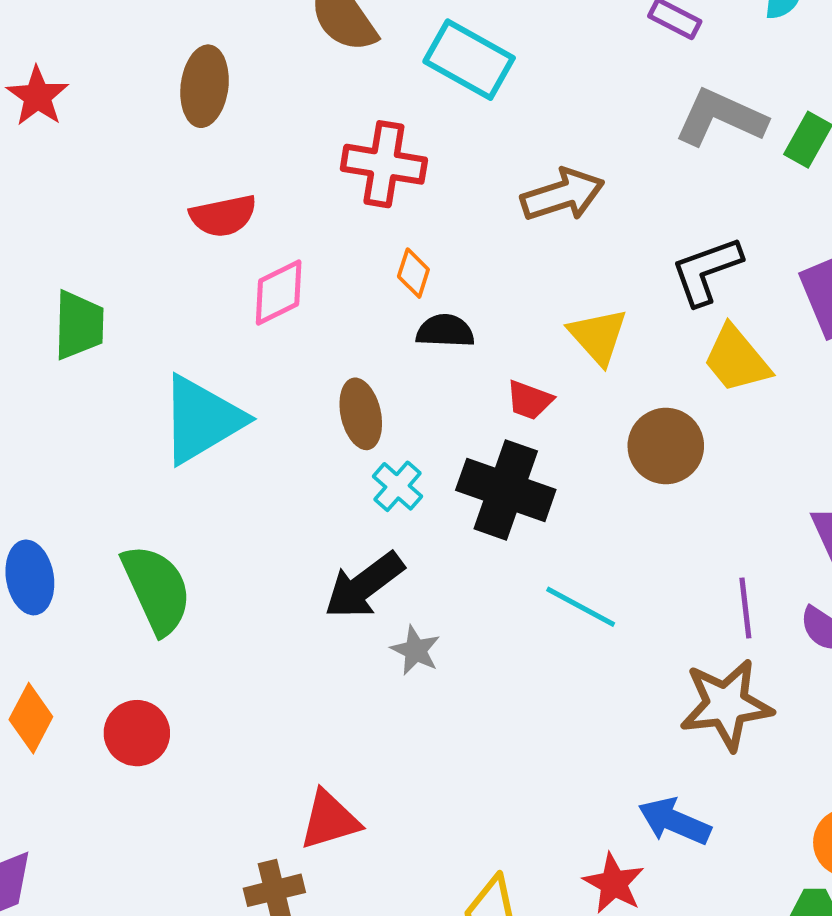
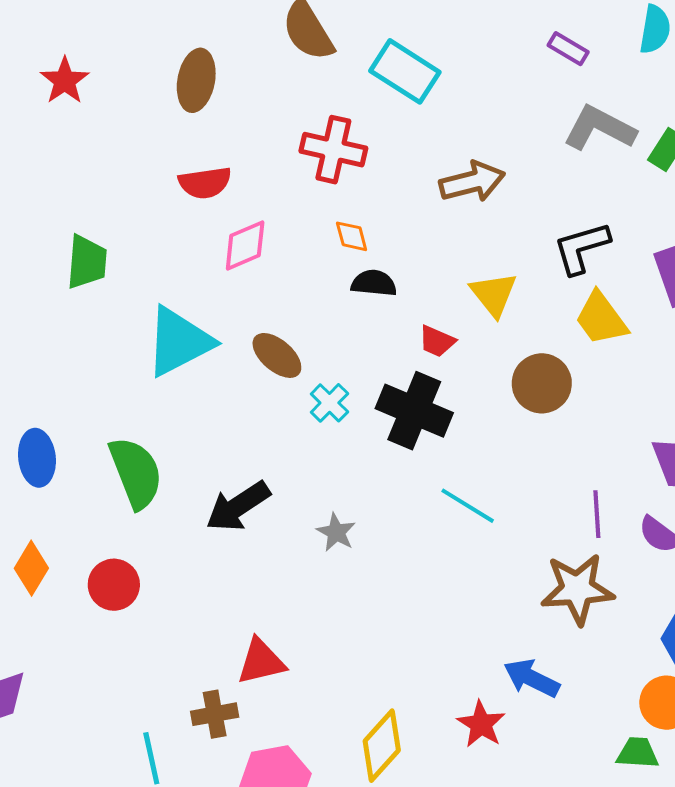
orange diamond: (413, 273) -> (352, 236), turned -36
brown ellipse: (361, 414) -> (277, 355), moved, turned -40
black arrow: (364, 585) -> (238, 506), moved

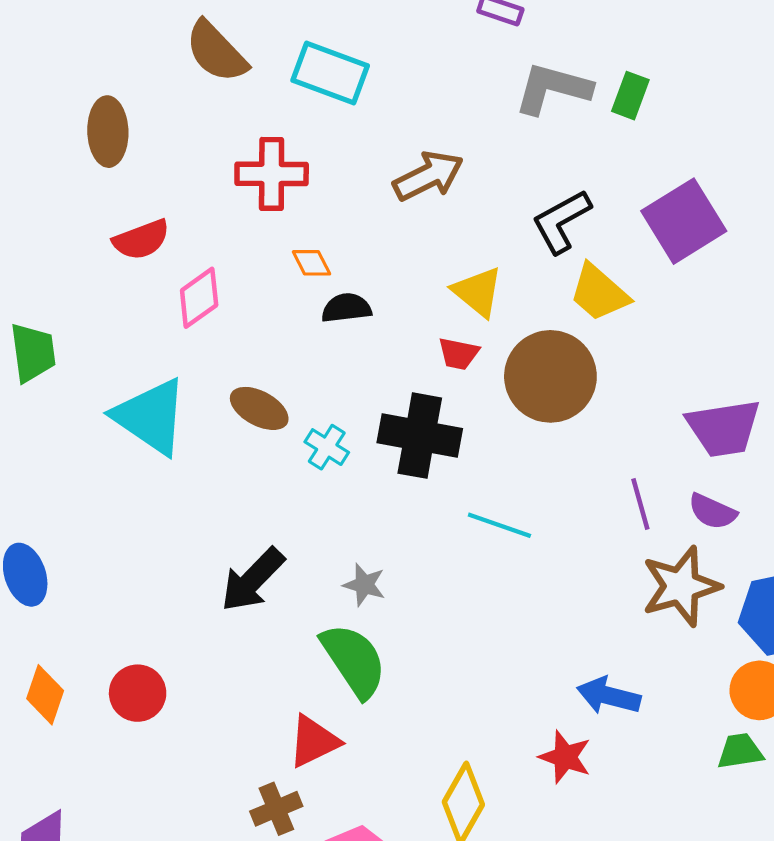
red trapezoid: (437, 341) -> (459, 354), moved
cyan triangle: (179, 342) -> (151, 417), turned -46
brown circle: (542, 383) -> (550, 376), size x1.4
green semicircle: (136, 473) -> (354, 660), moved
brown star: (577, 589) -> (681, 586), moved

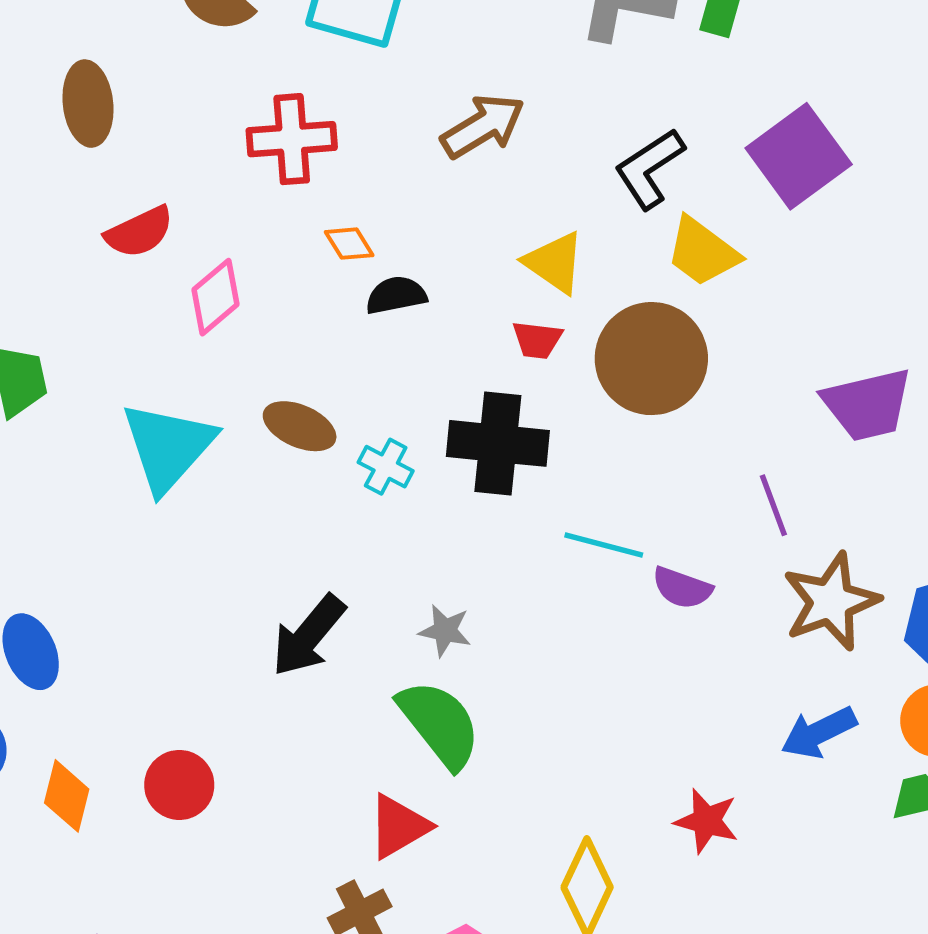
cyan triangle: (151, 417) -> (168, 447), turned 42
purple semicircle: (712, 511) -> (682, 588), moved
blue arrow: (609, 696) -> (819, 732), moved, turned -36

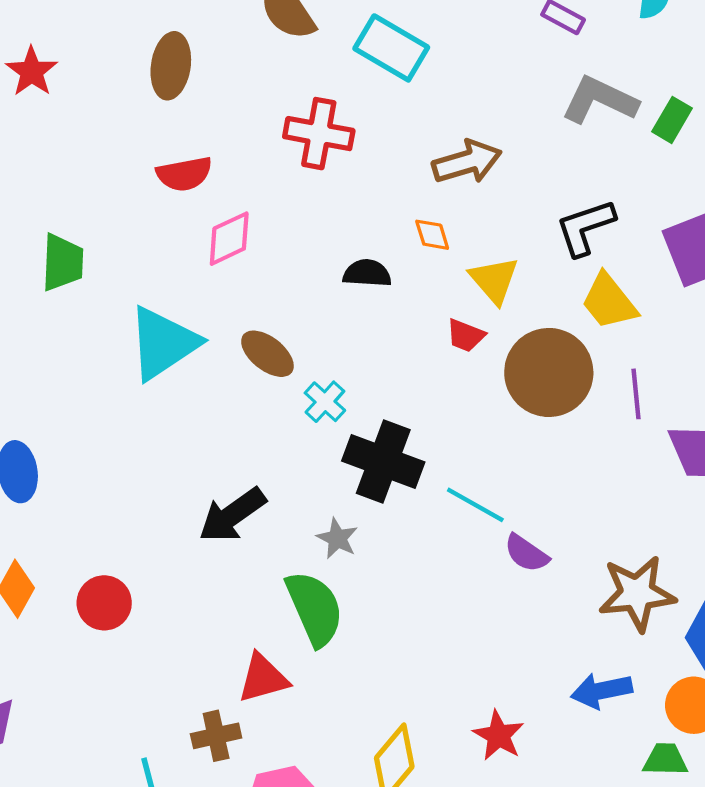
orange diamond: (349, 244) -> (432, 235), moved
black cross: (498, 443) -> (383, 462), moved
purple line: (773, 505) -> (636, 394), moved

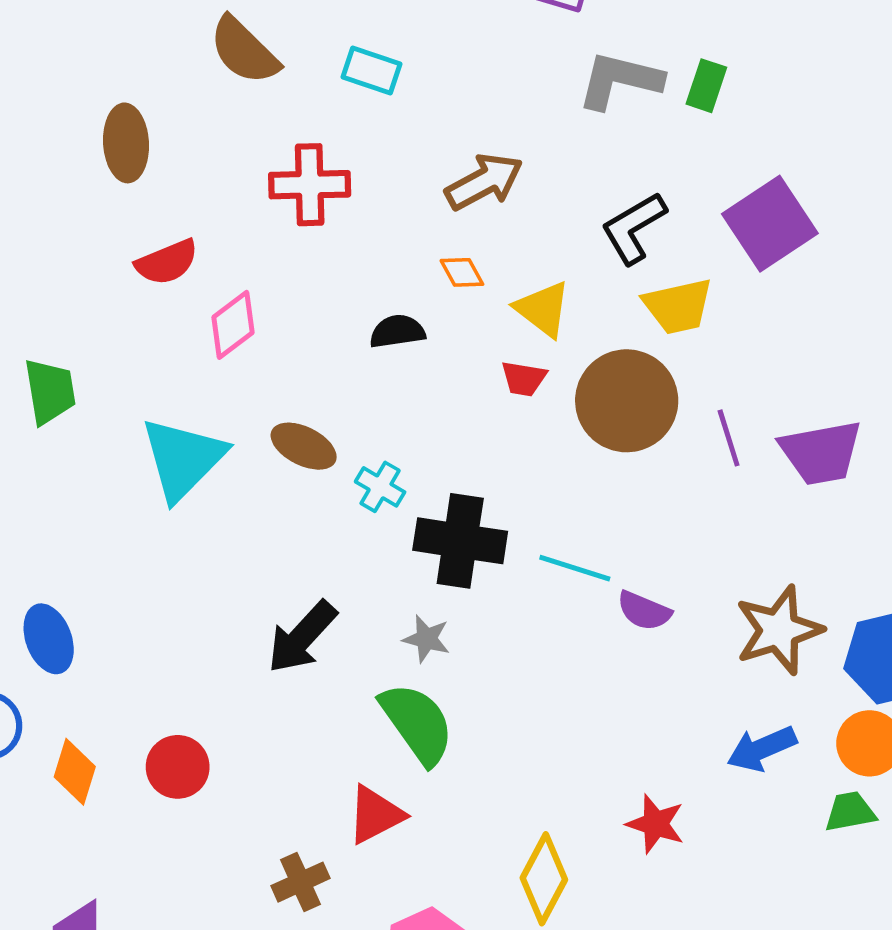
cyan rectangle: (391, 48) -> (371, 71), size x0.7
yellow trapezoid: (609, 301) -> (678, 306), turned -52
purple line: (636, 394) -> (729, 438), moved
brown cross: (216, 736) -> (301, 882), moved

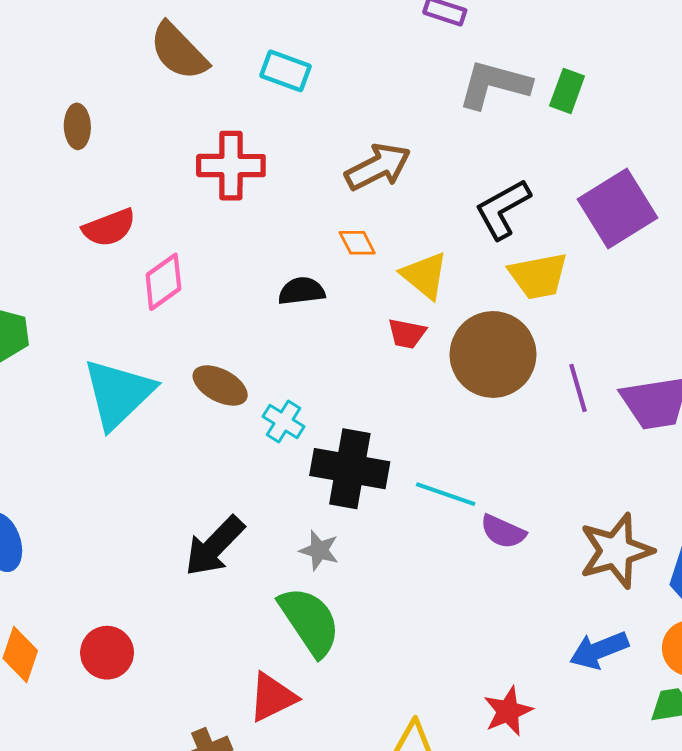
brown ellipse: (126, 143) -> (77, 126), size x0.7
red star: (656, 824) -> (508, 711), turned 30

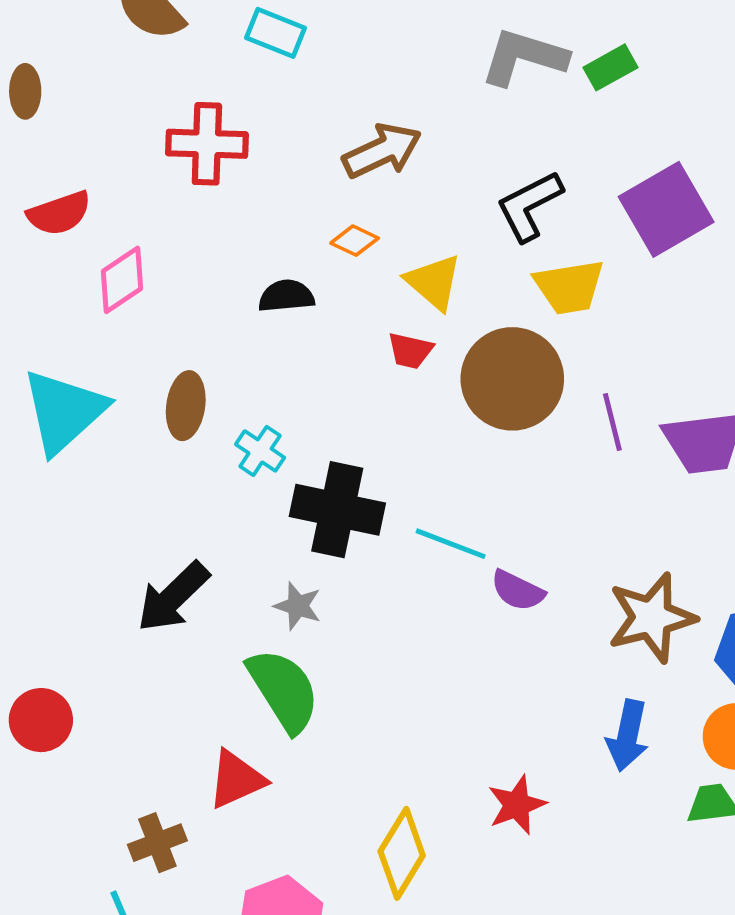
green rectangle: (567, 91) -> (610, 67), turned 39
orange diamond: (357, 243) -> (355, 241), turned -39
brown ellipse: (220, 385) -> (186, 406), turned 68
blue arrow: (599, 650) -> (628, 735), turned -58

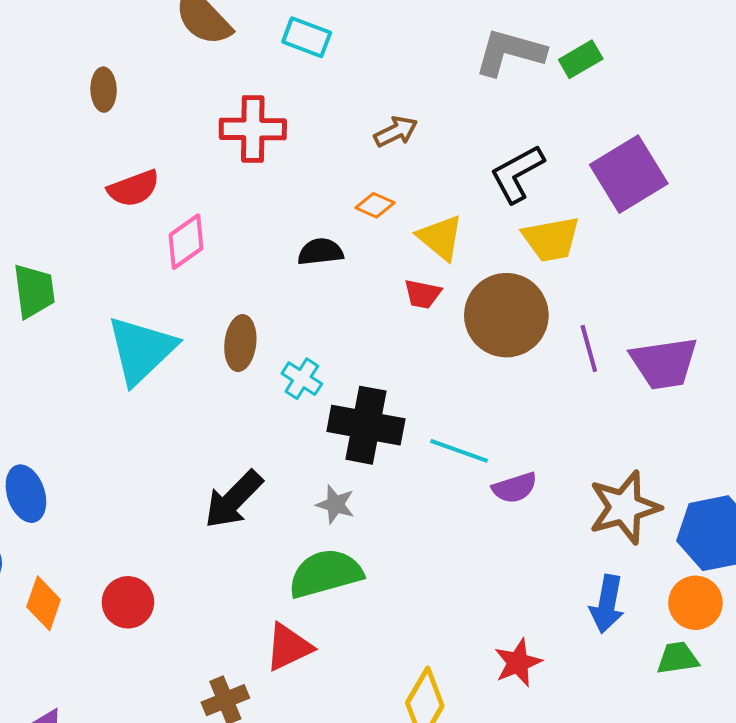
brown arrow: (382, 151) -> (396, 132), size x0.7
purple semicircle: (518, 590) -> (515, 488), turned -42
green semicircle: (284, 690) -> (325, 573), turned -72

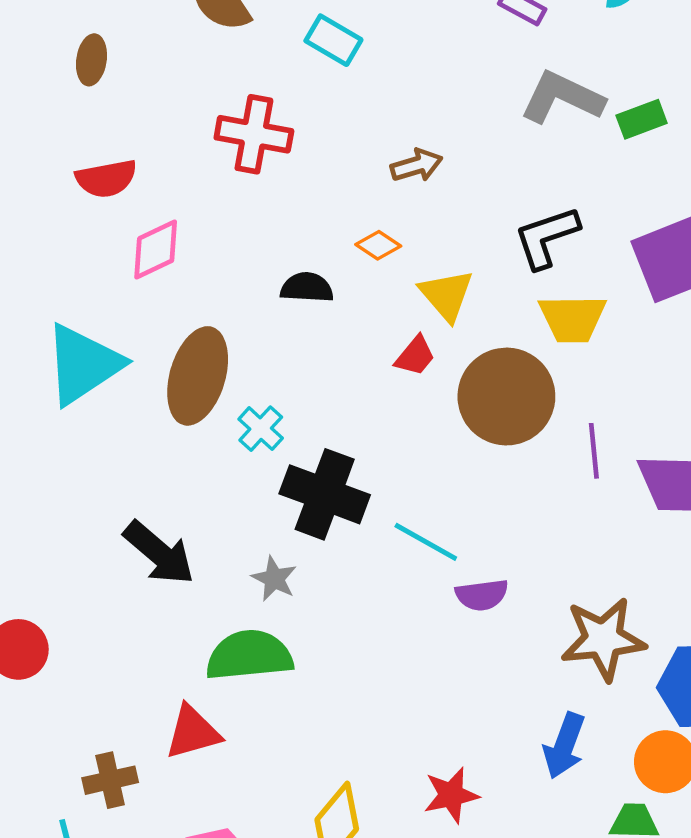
red trapezoid: (423, 294) -> (415, 356), turned -72
brown ellipse: (240, 343) -> (198, 376), size x1.5
black arrow: (234, 499) -> (159, 553), turned -104

